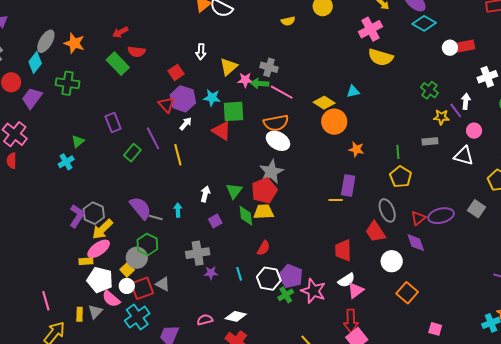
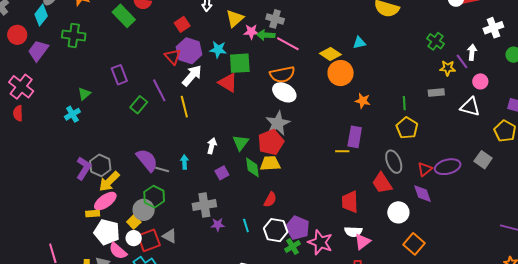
white arrow: (186, 124) -> (192, 76), size x1.6
white semicircle: (346, 280) -> (353, 232), turned 36

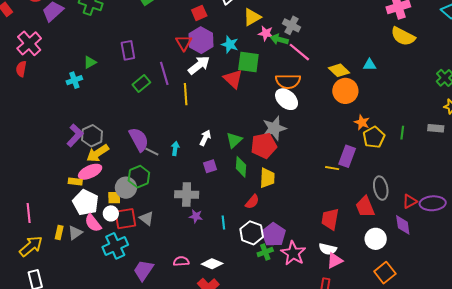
yellow pentagon: (407, 128) -> (374, 137), moved
yellow trapezoid: (270, 163) -> (267, 178), moved, turned 85
yellow square: (134, 222) -> (114, 198), turned 32

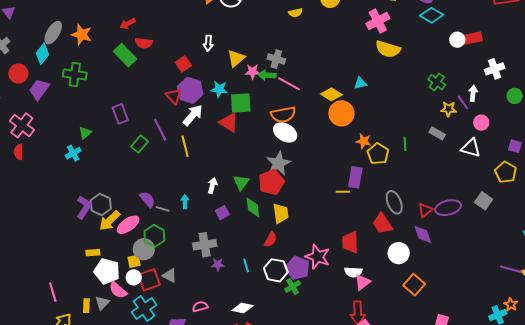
gray rectangle: (436, 128) -> (437, 133), turned 35
purple semicircle: (139, 139) -> (148, 199), size x0.7
pink ellipse: (90, 172) -> (128, 225), moved
pink star: (293, 253) -> (318, 257), moved
pink semicircle: (181, 261) -> (200, 307), moved

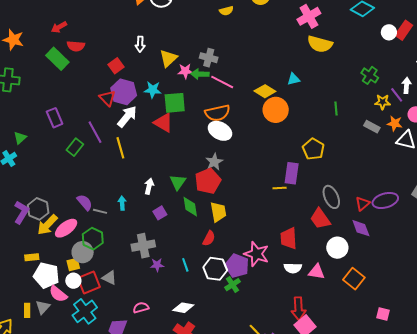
red rectangle: (472, 38) -> (404, 30), turned -42
orange star: (364, 141) -> (395, 123), moved
green line: (405, 144) -> (336, 108), moved
gray star: (278, 163) -> (214, 162), size x0.7
pink triangle: (362, 282) -> (317, 272), moved, turned 48

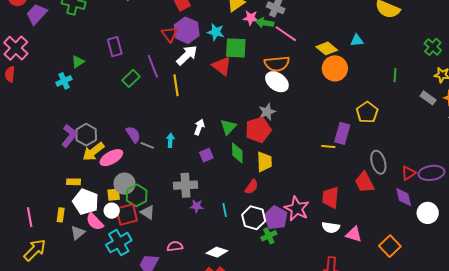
green hexagon: (93, 239) -> (137, 195), moved
white circle: (337, 248) -> (428, 213), moved
yellow rectangle: (27, 310) -> (61, 215), moved

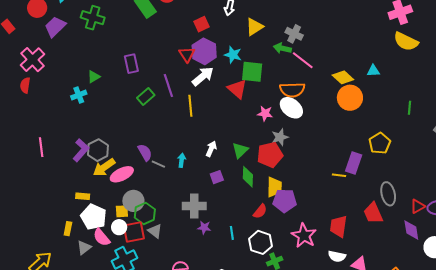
pink star: (251, 18) -> (265, 113), moved
pink line: (30, 217) -> (41, 147), moved
purple pentagon: (276, 218) -> (285, 201), moved, turned -30

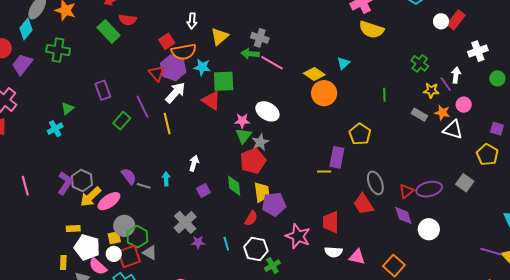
cyan triangle: (373, 71) -> (343, 63), turned -32
orange semicircle: (292, 90) -> (184, 52), moved
green triangle: (240, 150) -> (244, 136), moved
gray cross: (194, 206) -> (185, 222), turned -35

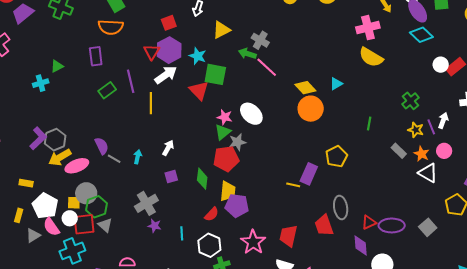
orange semicircle: (184, 52) -> (111, 27), moved
yellow rectangle: (73, 228) -> (26, 183), moved

